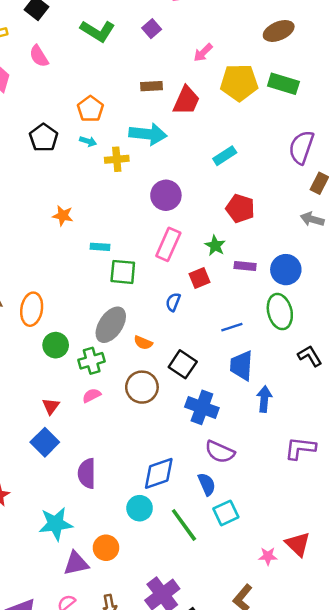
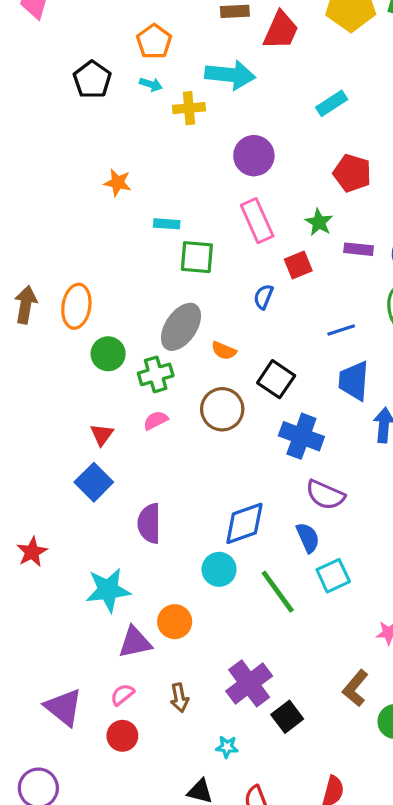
pink rectangle: (168, 244) -> (257, 221), turned -48

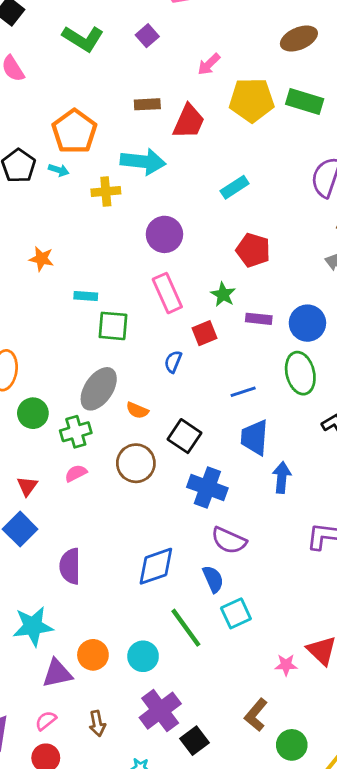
orange pentagon: (154, 42) -> (74, 131), size x1.4
cyan arrow: (151, 84) -> (59, 170), moved
cyan circle: (219, 569) -> (143, 656), moved

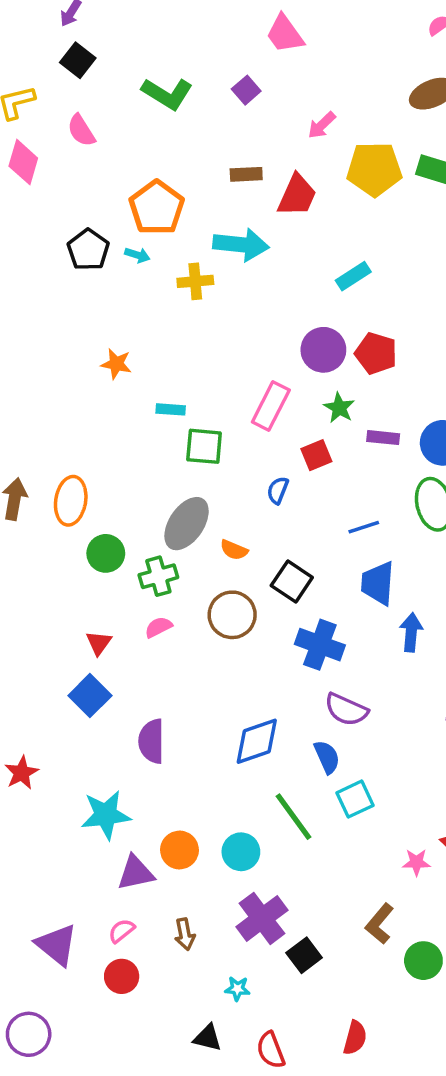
purple circle: (164, 234) -> (323, 350), moved
pink rectangle: (167, 293) -> (271, 406), turned 51

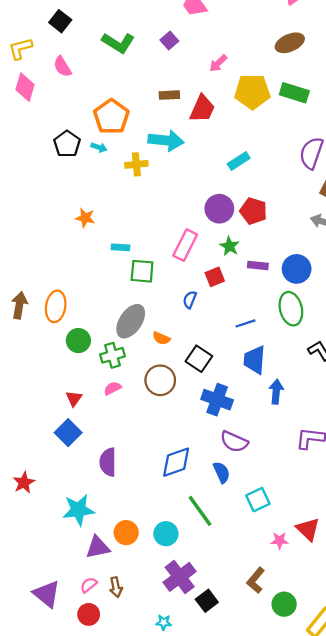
cyan square: (355, 799) -> (258, 500), moved
brown arrow: (185, 934) -> (116, 587), moved

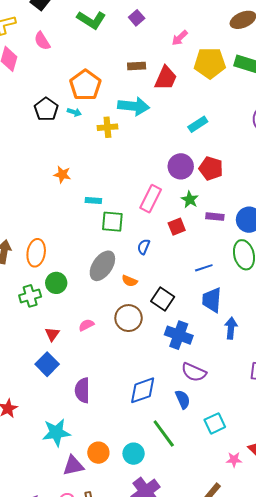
blue semicircle: (190, 300) -> (144, 247), moved
green cross: (112, 355) -> (30, 296), moved

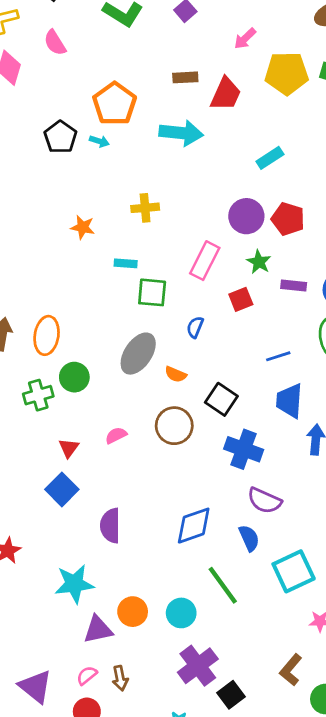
yellow cross: (107, 127) -> (145, 208), moved
cyan square: (215, 423) -> (294, 571), size x1.4

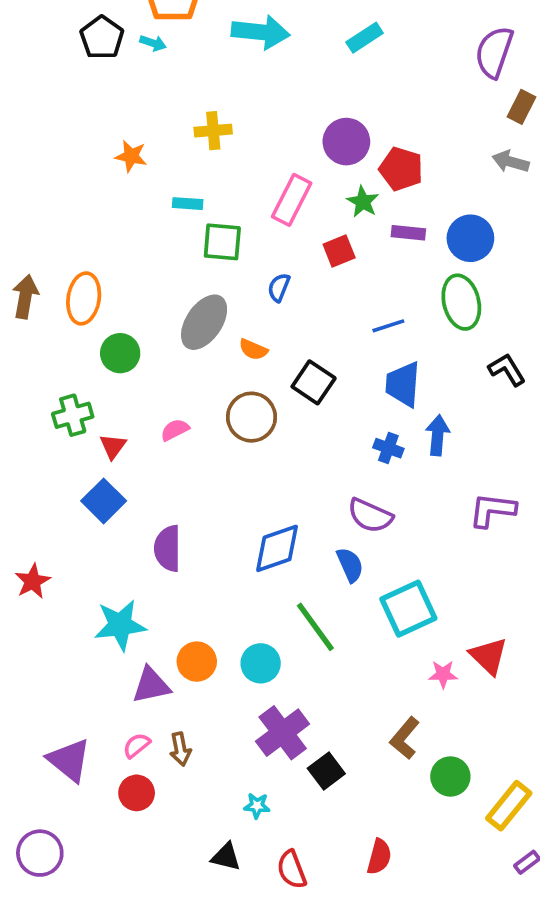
cyan rectangle: (270, 158) -> (365, 38), moved
red pentagon: (288, 219) -> (401, 169), moved
green cross: (38, 395) -> (73, 415), moved
blue cross: (244, 449) -> (388, 448), moved, size x0.6

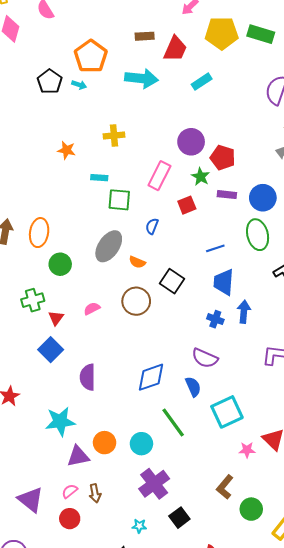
black square: (326, 771) -> (179, 518), moved

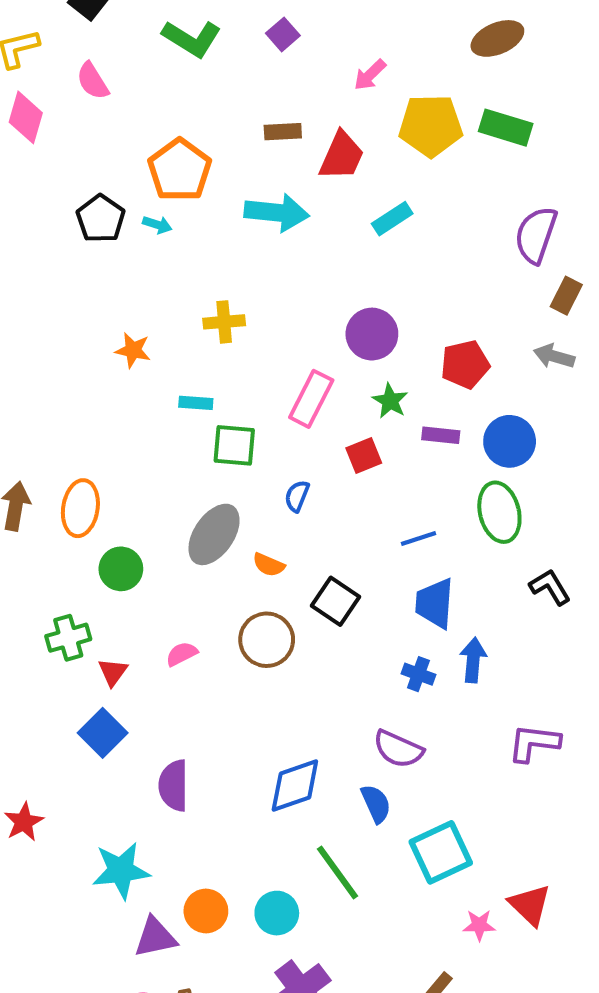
red pentagon: (223, 158) -> (465, 364), moved, turned -30

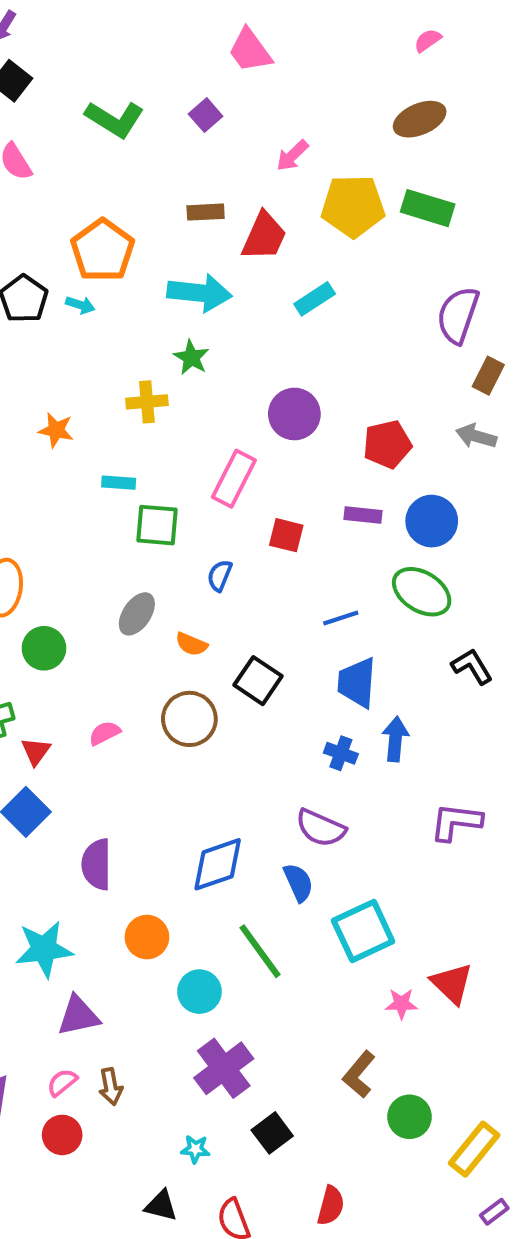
green star: (390, 401) -> (191, 357), moved
red square: (364, 456) -> (286, 535), turned 36
green ellipse: (499, 512) -> (422, 592), turned -44
gray ellipse: (214, 534) -> (137, 614), size x0.7
orange circle: (206, 911) -> (147, 937), moved

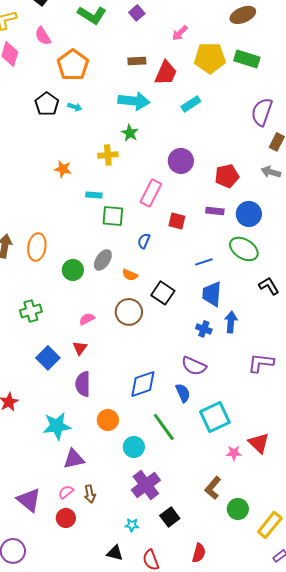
orange pentagon: (103, 250) -> (73, 65), moved
green circle: (44, 648) -> (73, 270), moved
red triangle: (36, 751) -> (80, 348), moved

